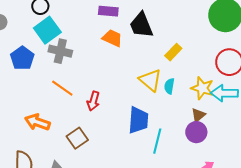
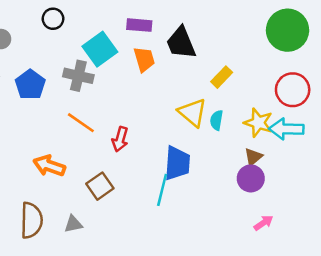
cyan square: (47, 30) -> (100, 49), moved
orange trapezoid: (112, 38) -> (144, 59), turned 50
cyan line: (157, 141) -> (162, 190), moved

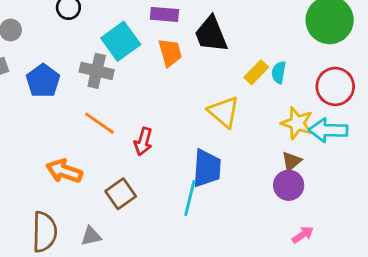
cyan semicircle: (217, 120) -> (279, 72), moved

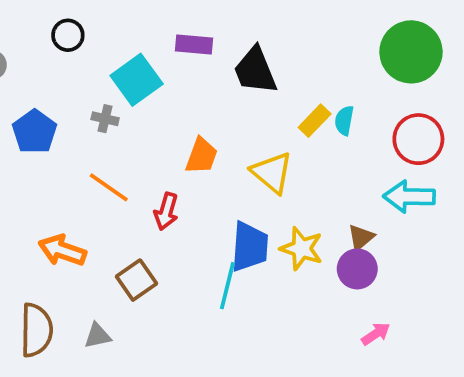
orange trapezoid: (170, 53) -> (201, 156), moved, turned 36
gray cross: (97, 71) -> (105, 119), size x0.6
yellow star: (297, 123) -> (302, 249), moved

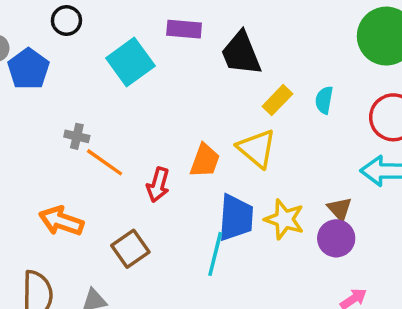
gray cross: (105, 119) -> (77, 136), moved
yellow rectangle: (315, 121) -> (277, 100), moved
blue pentagon: (35, 132) -> (28, 69), moved
orange trapezoid: (201, 156) -> (205, 161), moved
brown triangle: (361, 237) -> (340, 209), turned -32

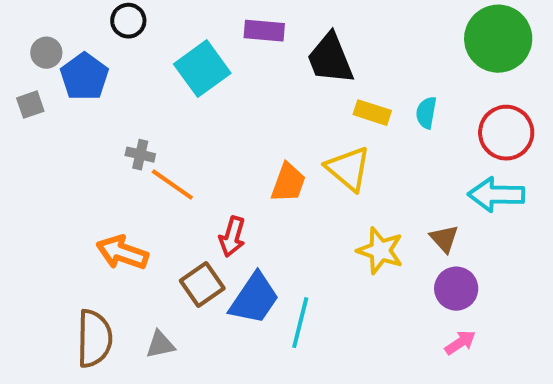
yellow rectangle: (277, 100) -> (372, 113), turned 64
red arrow: (158, 185) -> (232, 237), moved
blue trapezoid: (236, 218) -> (254, 299), moved, turned 30
purple circle: (336, 238) -> (456, 289), moved
cyan line: (215, 254) -> (300, 323), moved

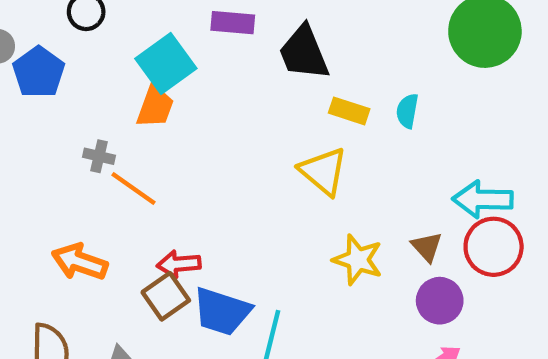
red circle: (506, 133) -> (494, 247), moved
orange trapezoid: (288, 183) -> (155, 107), moved
red arrow: (232, 237) -> (179, 264), moved, turned 69
blue trapezoid: (254, 299) -> (222, 311), turned 74

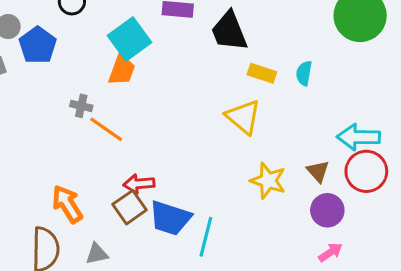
orange arrow: (80, 262) -> (67, 204), moved, turned 39

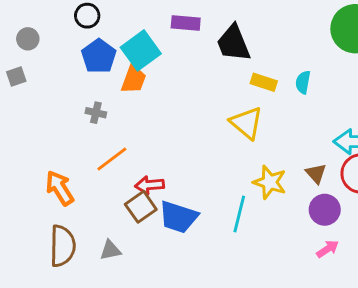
blue pentagon: (38, 45) -> (99, 56), moved
orange line: (106, 129) -> (112, 159), moved, turned -72
orange arrow: (67, 204) -> (60, 188), moved
cyan line: (206, 237) -> (239, 214), moved

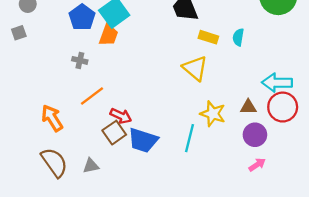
brown triangle: (316, 173) -> (248, 107), turned -49
red arrow: (149, 185) -> (121, 116), turned -150
brown semicircle: (63, 246) -> (54, 162), turned -36

